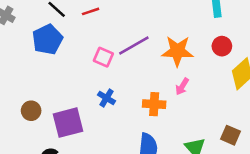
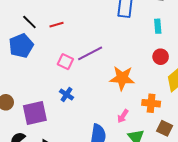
orange star: (177, 51) -> (122, 78), moved
pink arrow: (182, 86) -> (123, 116), moved
orange cross: (154, 104) -> (151, 103), moved

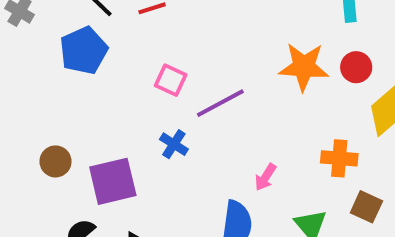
purple line: (90, 53) -> (220, 103), moved
orange star: (122, 78) -> (304, 67), moved
pink arrow: (123, 116) -> (265, 177), moved

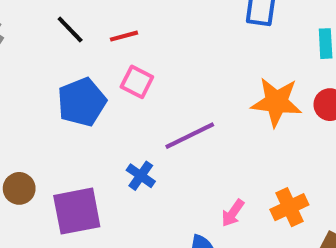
blue pentagon: (84, 51) -> (82, 102), moved
pink square: (171, 80) -> (137, 82), moved
orange cross: (339, 158) -> (289, 207), moved, turned -32

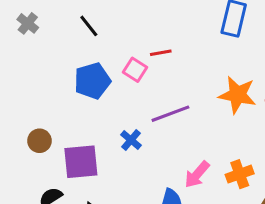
red line: (124, 36) -> (161, 53), moved
pink arrow: (233, 213) -> (197, 174), size x1.4

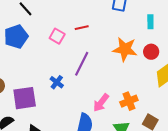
red line: (161, 53) -> (82, 28), moved
blue pentagon: (92, 81) -> (16, 36), moved
purple line: (170, 114) -> (82, 64), turned -40

